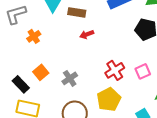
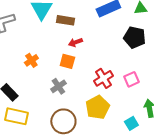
orange cross: (34, 36) -> (31, 60), moved
orange square: (41, 72) -> (67, 61), moved, turned -35

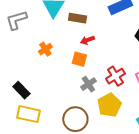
orange cross: (31, 60) -> (45, 49), moved
gray cross: (58, 86) -> (88, 84), moved

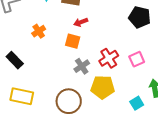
black rectangle: (21, 90) -> (15, 60), moved
yellow pentagon: (109, 105) -> (103, 87), turned 30

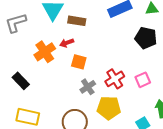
red arrow: (81, 22) -> (67, 43), moved
orange cross: (39, 31) -> (45, 52), size x1.5

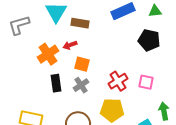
pink square: (143, 80) -> (146, 82), turned 35
black rectangle: (21, 81) -> (56, 83), moved, turned 36
gray cross: (88, 87) -> (81, 85), moved

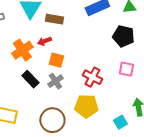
red cross: (118, 81) -> (92, 77), turned -30
pink square: (146, 82) -> (126, 69), moved
black rectangle: (56, 83) -> (30, 79), turned -36

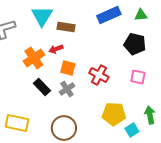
red cross: (92, 77) -> (99, 75), moved
yellow pentagon: (86, 106) -> (114, 114), moved

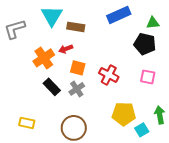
green triangle: (141, 15) -> (153, 23), moved
yellow rectangle: (17, 123) -> (27, 123), size x0.7

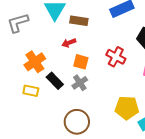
orange cross: (44, 58) -> (35, 62), moved
red cross: (109, 75) -> (116, 57), moved
yellow rectangle: (27, 123) -> (31, 91), moved

